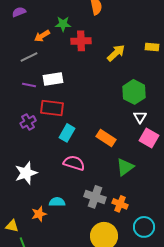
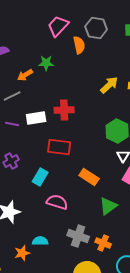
red cross: (81, 41) -> (64, 110), moved
yellow arrow: (116, 53) -> (109, 85), moved
red rectangle: (52, 108) -> (59, 147), moved
cyan rectangle: (67, 133) -> (40, 177), moved

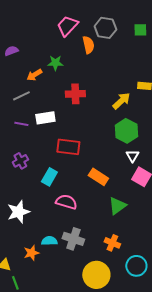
yellow arrow: (109, 85) -> (121, 101), moved
red cross: (64, 110) -> (75, 94), moved
gray cross: (78, 236) -> (73, 239), moved

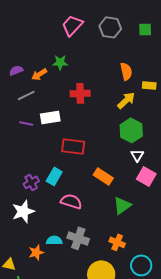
orange semicircle: (88, 45) -> (126, 71), moved
purple semicircle: (11, 51) -> (16, 70), moved
purple cross: (20, 161) -> (31, 182), moved

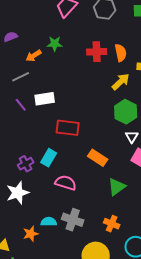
purple semicircle: (16, 70) -> (11, 37), moved
red cross: (80, 93) -> (97, 52), moved
purple line: (26, 123) -> (21, 105), turned 40

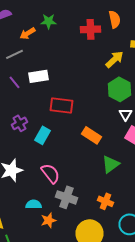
orange semicircle: (121, 53) -> (114, 19), moved
purple cross: (26, 164) -> (20, 123), moved
pink semicircle: (66, 183) -> (50, 173), moved, turned 35
cyan semicircle: (49, 222) -> (34, 204), moved
orange star: (31, 234) -> (48, 220), moved

